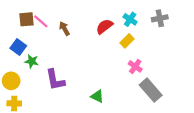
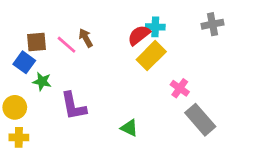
brown square: (26, 19) -> (37, 42), moved
cyan cross: (130, 19) -> (155, 27), moved, turned -32
pink line: (41, 21) -> (67, 45), moved
yellow rectangle: (127, 41) -> (151, 56), moved, size x1.5

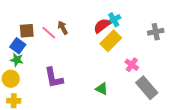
gray cross: (213, 24) -> (156, 32), moved
cyan cross: (155, 27) -> (114, 20), turned -32
green star: (42, 81) -> (17, 60), moved
green triangle: (129, 128) -> (102, 89), moved

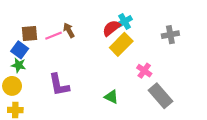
pink line: (49, 33) -> (54, 36), turned -63

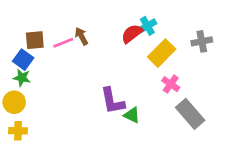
yellow rectangle: (121, 44) -> (162, 53), moved
purple L-shape: (59, 85) -> (112, 101), moved

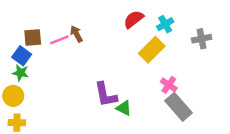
cyan cross: (147, 26) -> (165, 24), moved
red semicircle: (132, 34) -> (134, 19), moved
gray cross: (202, 41) -> (202, 39), moved
pink cross: (171, 84) -> (169, 85), moved

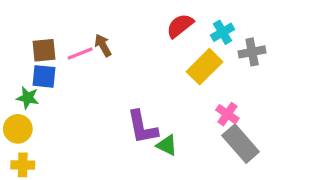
gray cross: (202, 39) -> (252, 52), moved
blue square: (22, 56) -> (44, 76), moved, turned -30

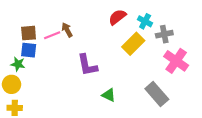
cyan cross: (223, 32) -> (145, 21), turned -32
pink cross: (227, 114) -> (176, 61), moved, size x1.6
purple L-shape: (142, 127) -> (87, 65), moved

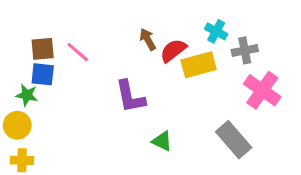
red semicircle: (117, 17) -> (173, 50), moved
brown arrow: (67, 30) -> (148, 39), moved
pink line: (52, 35) -> (78, 52), turned 63
yellow rectangle: (133, 44) -> (199, 65), turned 30

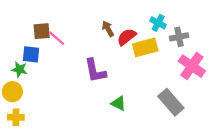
brown square: (43, 49) -> (42, 31), moved

